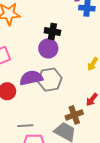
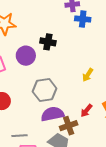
purple circle: (48, 48) -> (26, 56), moved
purple semicircle: (31, 78) -> (53, 114), moved

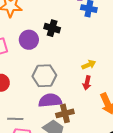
yellow arrow: (88, 75) -> (89, 65), turned -152
red arrow: (86, 111) -> (87, 83), moved, turned -32

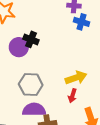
black cross: (52, 28) -> (31, 39), moved
yellow arrow: (89, 65) -> (76, 78), size x1.5

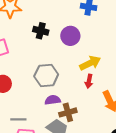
purple circle: (19, 47) -> (70, 36), moved
purple semicircle: (34, 110) -> (53, 100), size x0.7

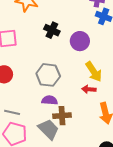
yellow arrow: (90, 63) -> (94, 72), turned 70
red arrow: (89, 81) -> (89, 89), turned 72

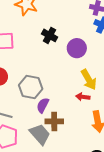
gray hexagon: (48, 75) -> (31, 87), moved
purple semicircle: (50, 100) -> (43, 105), turned -70

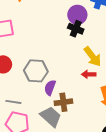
black cross: (50, 35) -> (76, 29), moved
purple circle: (77, 48) -> (77, 15), moved

